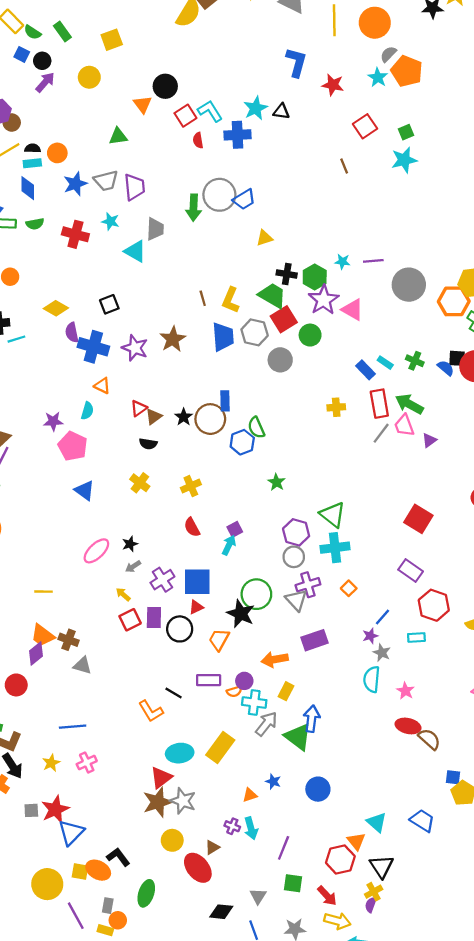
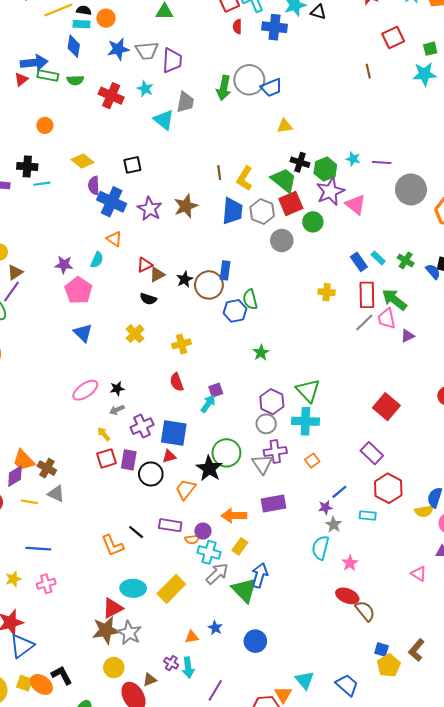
yellow line: (43, 592) -> (29, 502), moved

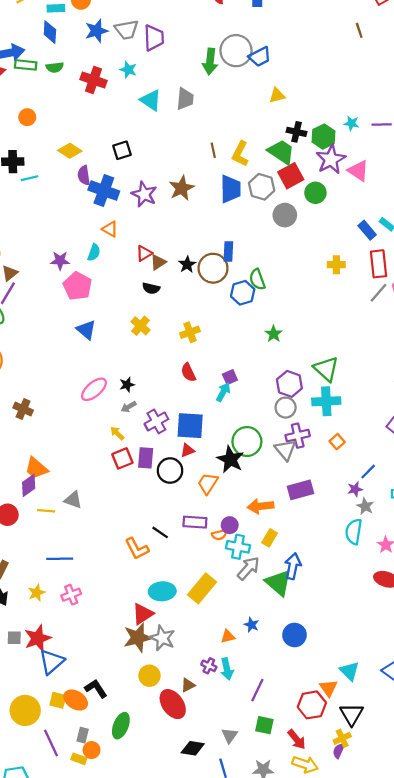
gray trapezoid: (185, 102) -> (185, 99), moved
brown cross: (47, 468) -> (23, 409), moved

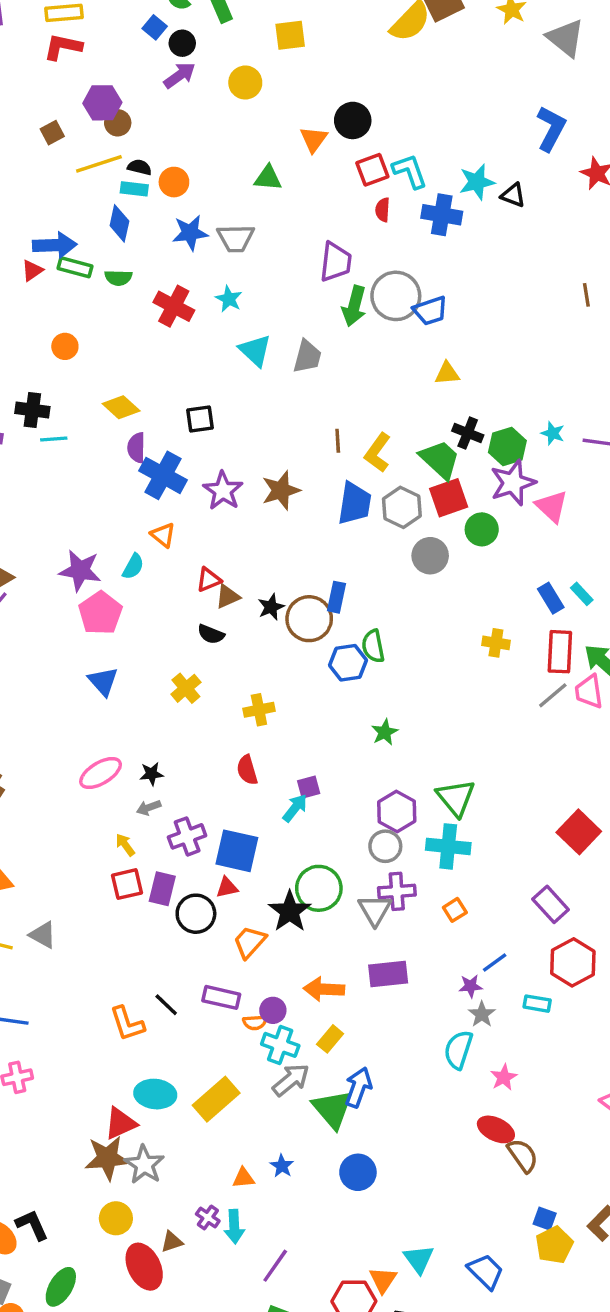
purple trapezoid: (154, 38) -> (336, 262), moved
purple star: (60, 261) -> (80, 571), size x1.4
blue circle: (294, 635) -> (358, 1172), moved

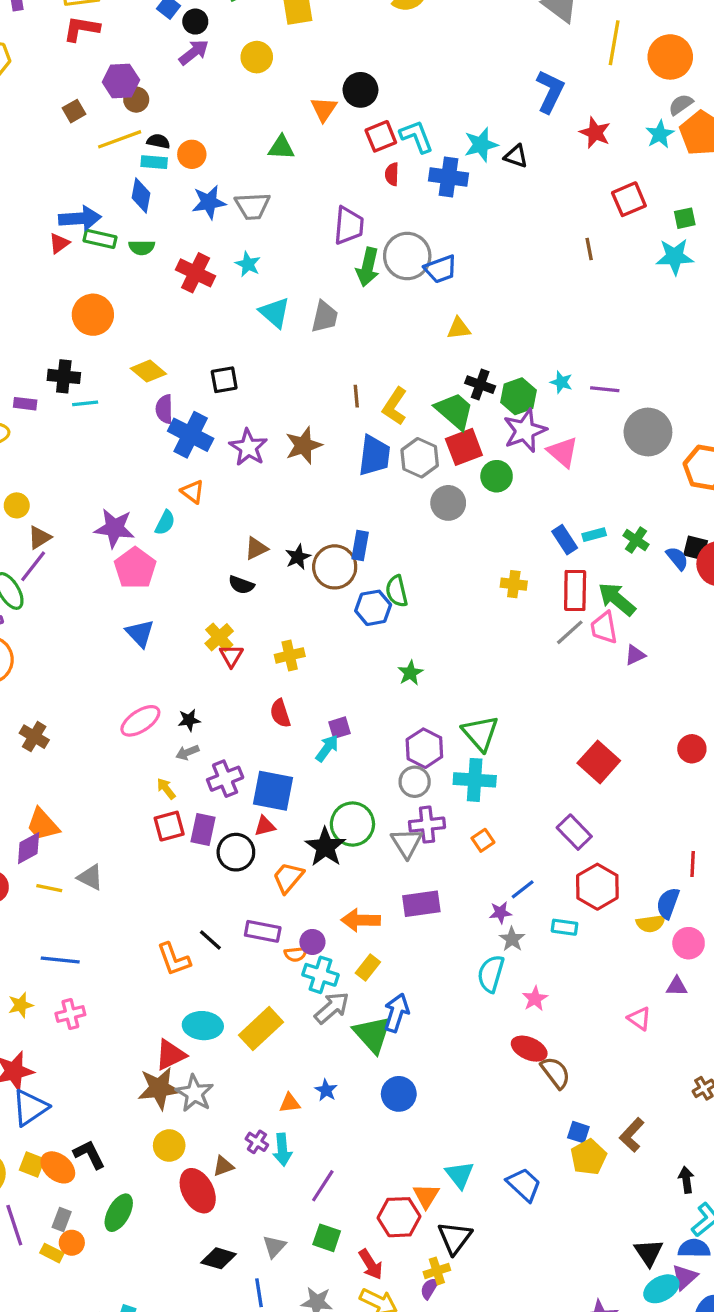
orange circle: (65, 346) -> (93, 315), size x1.6
red triangle: (209, 580) -> (231, 656), moved, turned -35
cyan rectangle: (582, 594) -> (594, 535), turned -60

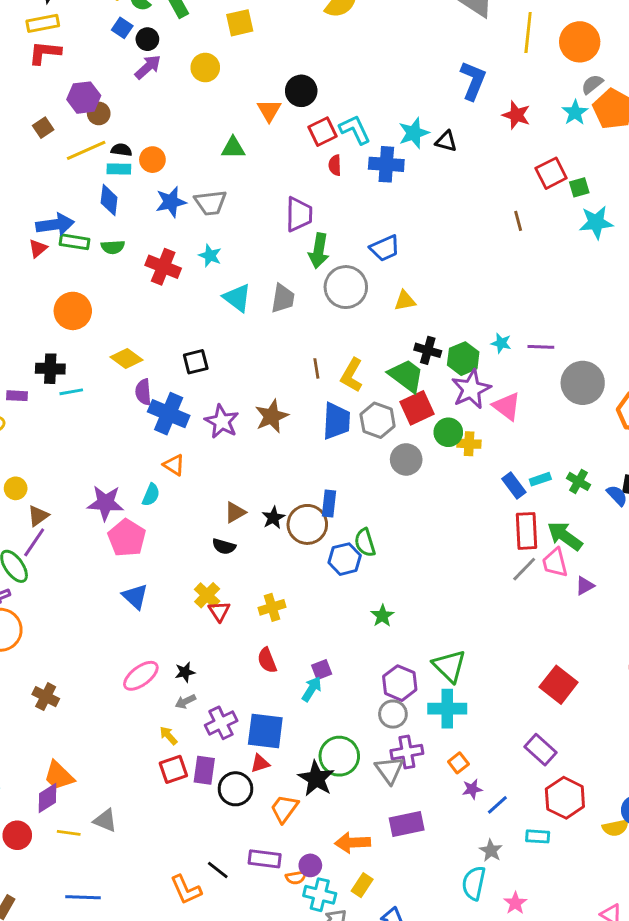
green square: (685, 218) -> (579, 187), moved
gray circle: (407, 256) -> (346, 287), moved
yellow cross: (514, 584) -> (469, 444), moved
purple star: (500, 913) -> (472, 789), moved

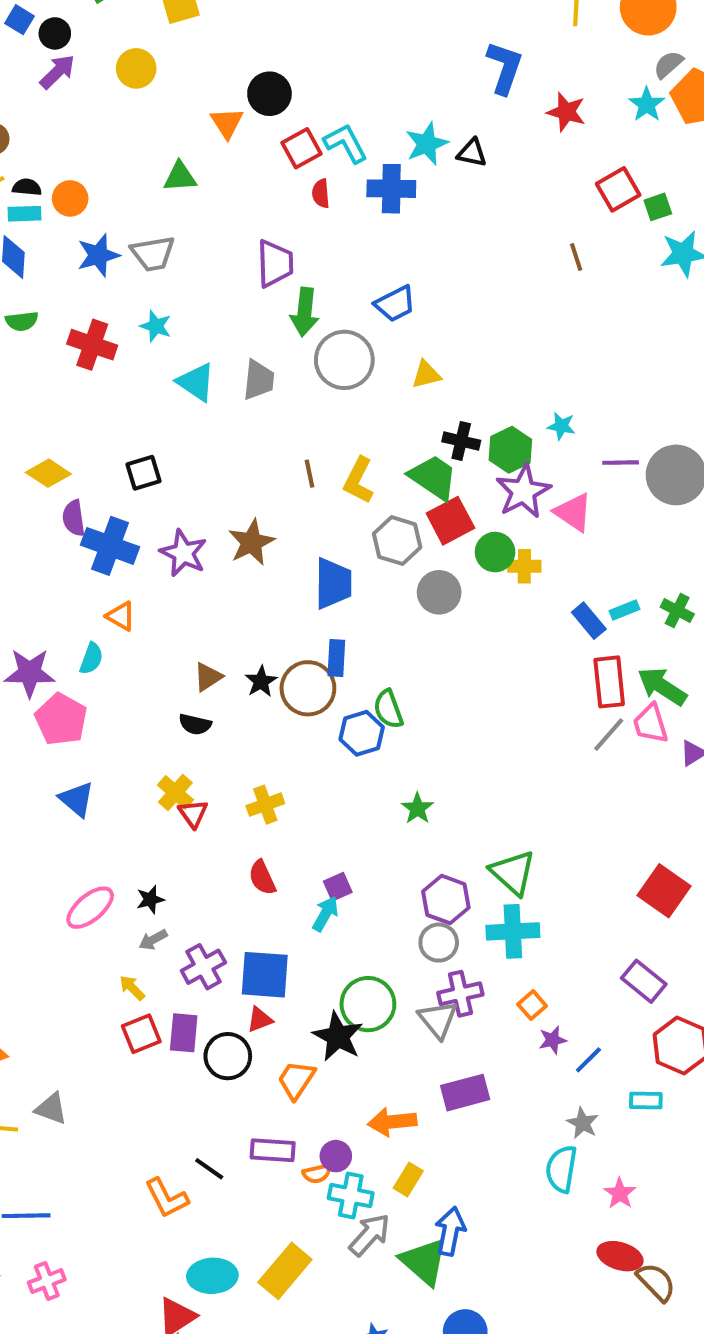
purple line: (541, 347) -> (621, 463), moved
blue trapezoid: (336, 421) -> (333, 583), moved

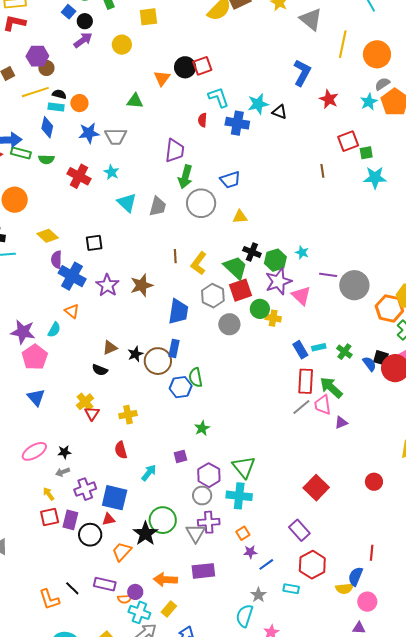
red square: (302, 148) -> (202, 66), moved
purple square: (338, 887) -> (180, 456), moved

